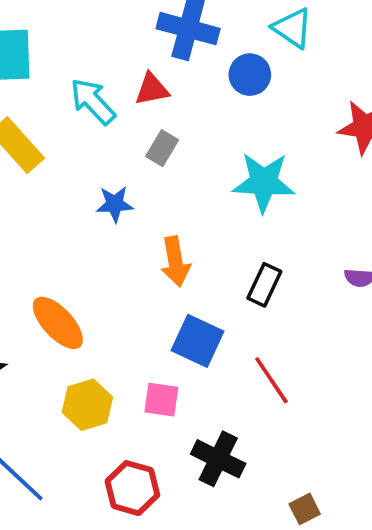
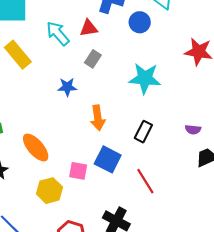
pink square: (161, 400) -> (78, 171), moved

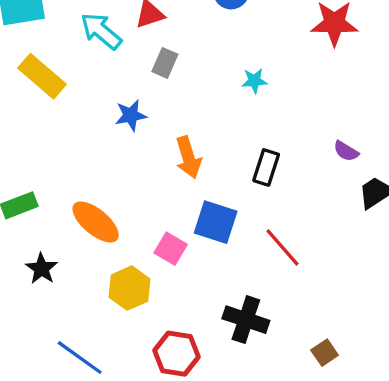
cyan star: (145, 78) -> (254, 81), size x0.5
purple semicircle: (193, 130) -> (346, 151), turned 35
pink square: (78, 171) -> (171, 249), turned 30

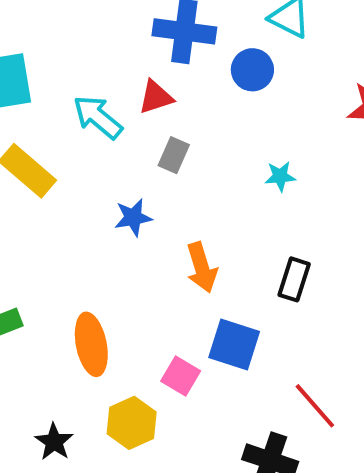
orange ellipse: (96, 222) -> (91, 344), turned 39
red line: (282, 247) -> (315, 406), moved
black star: (42, 269) -> (54, 442), moved

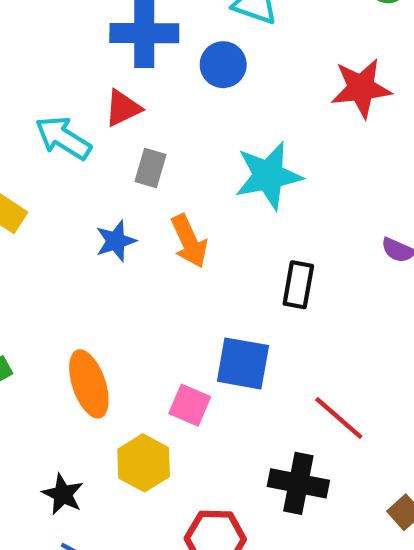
cyan star: (280, 176) -> (268, 176), size x2.0
orange arrow: (202, 268) -> (189, 241), moved

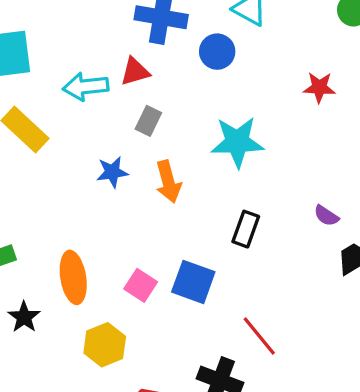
red star: (361, 88) -> (319, 87), size x0.7
cyan arrow: (63, 138) -> (86, 87), turned -48
pink square: (190, 405) -> (141, 285), moved
black star: (63, 494) -> (24, 317), moved

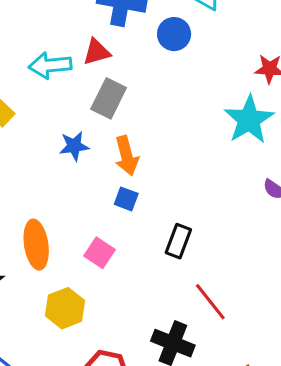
gray rectangle: (148, 121) -> (109, 98), size x1.4
cyan star: (237, 142) -> (249, 120), moved, turned -30
black rectangle: (246, 229) -> (178, 241), moved
blue square: (193, 282) -> (126, 199), moved, size x0.6

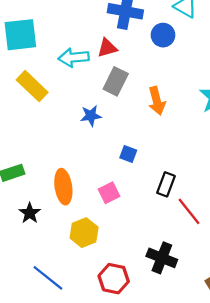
orange arrow: (127, 156) -> (157, 101), moved
pink square: (99, 253) -> (109, 193), turned 30
red line: (210, 302) -> (189, 211), moved

